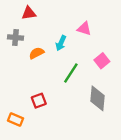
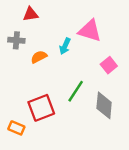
pink triangle: (84, 29) -> (90, 31), size x1.5
green line: (71, 73) -> (76, 91), moved
red square: (39, 101) -> (41, 108), size x1.6

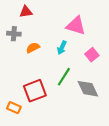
cyan arrow: (65, 46) -> (62, 48), moved
gray diamond: (104, 105) -> (88, 89), turned -30

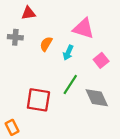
orange semicircle: (33, 48) -> (46, 44), moved, turned -32
red square: (35, 91) -> (38, 100), turned 30
orange rectangle: (14, 108) -> (12, 127), moved, turned 40

